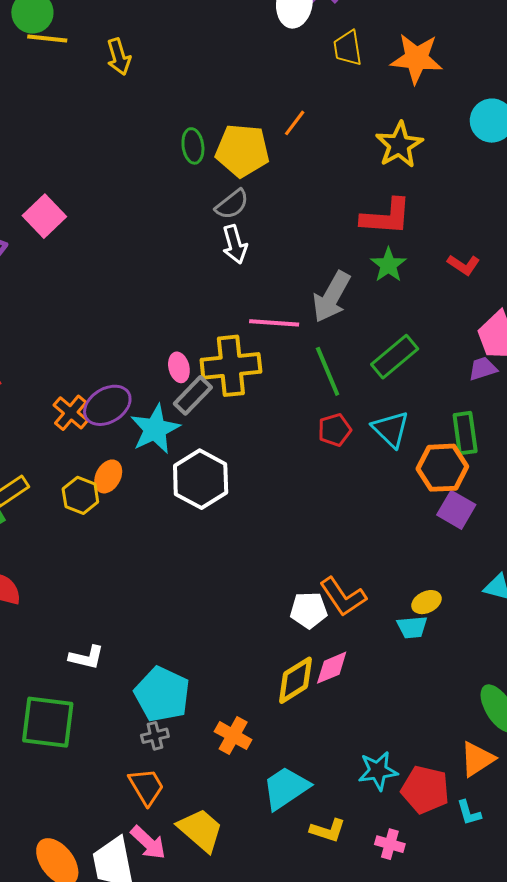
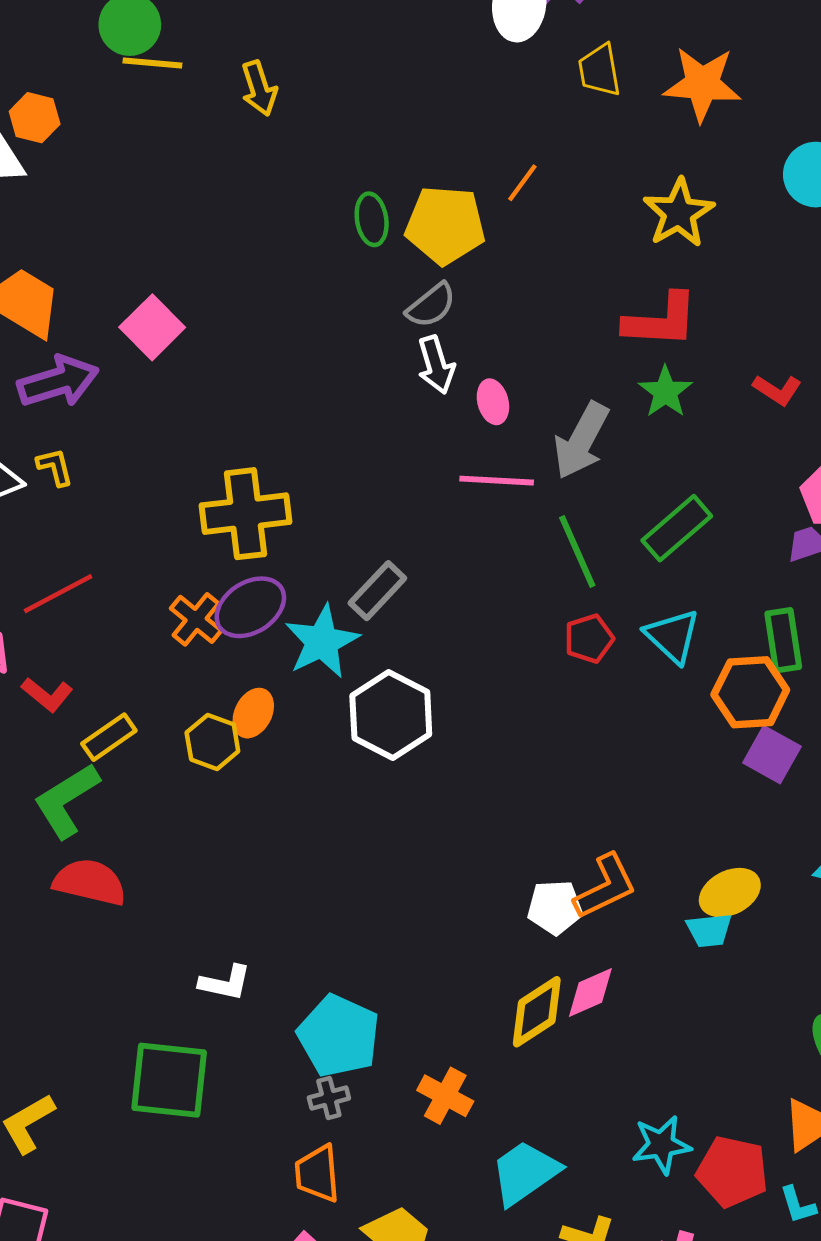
yellow cross: (231, 366) -> (246, 514), moved
pink ellipse: (179, 367) -> (493, 402), moved
orange L-shape: (343, 597) -> (605, 887), turned -81
yellow ellipse: (426, 602) -> (730, 893), size x1.4
orange trapezoid: (146, 787) -> (317, 1174), turned -153

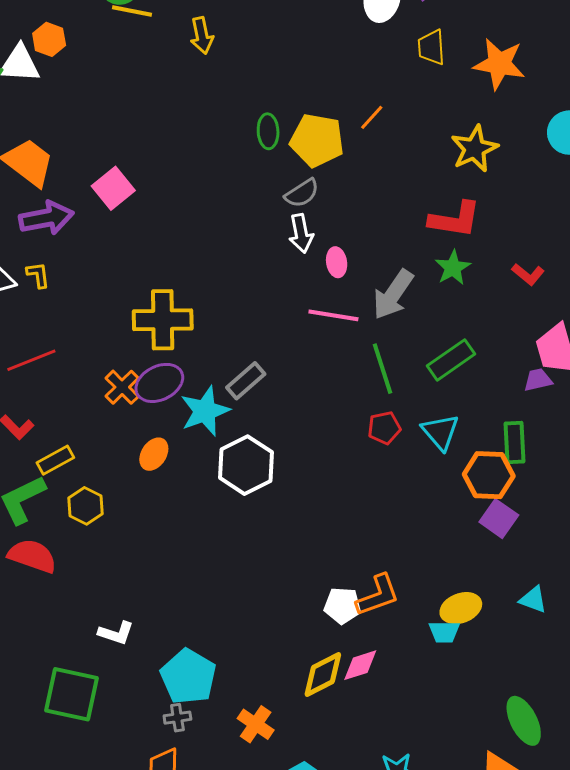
yellow hexagon: (212, 742) -> (86, 506), moved

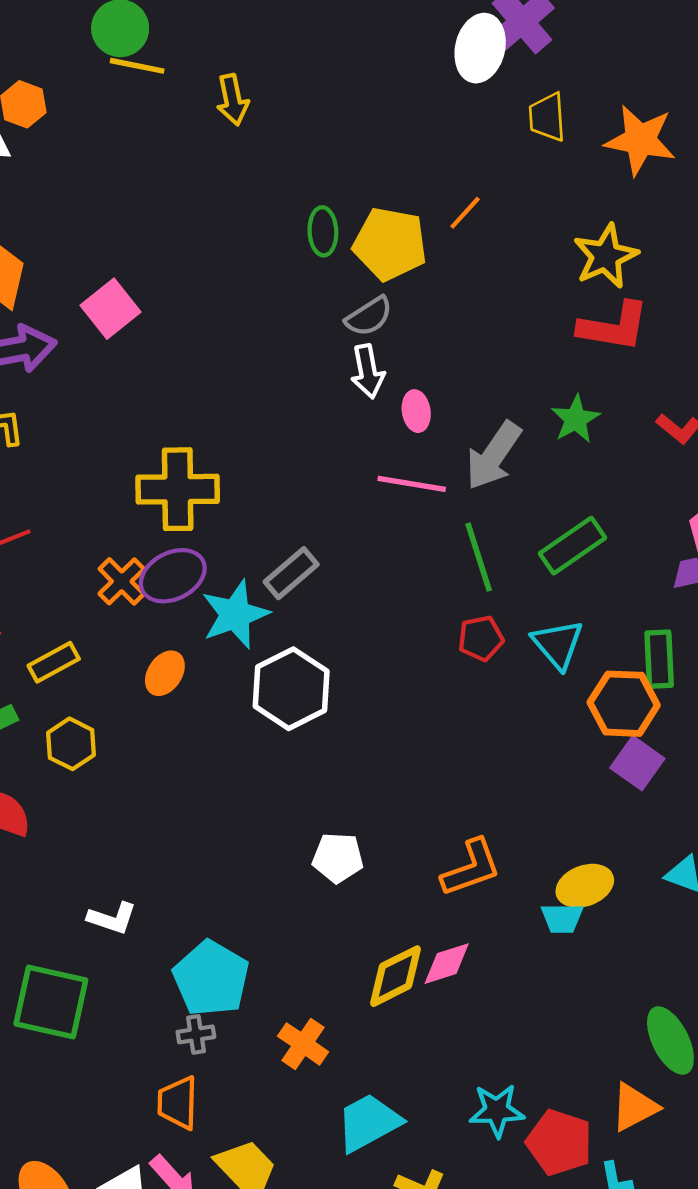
red L-shape: (455, 219) -> (614, 326), moved
yellow rectangle: (55, 460) -> (54, 662), moved
white pentagon: (342, 606) -> (338, 858), moved

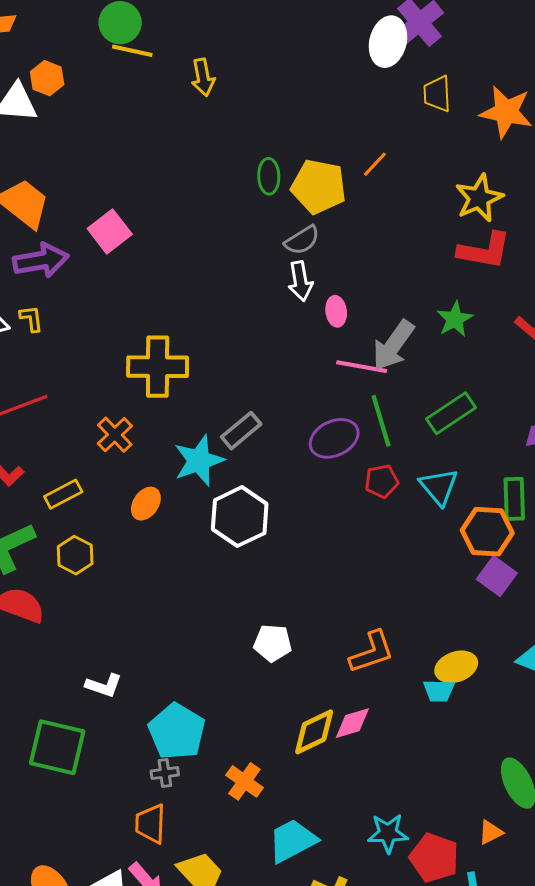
pink line: (412, 484) -> (362, 367), moved
purple ellipse: (173, 576) -> (334, 438), moved
orange triangle: (634, 1107) -> (491, 832), size x0.7

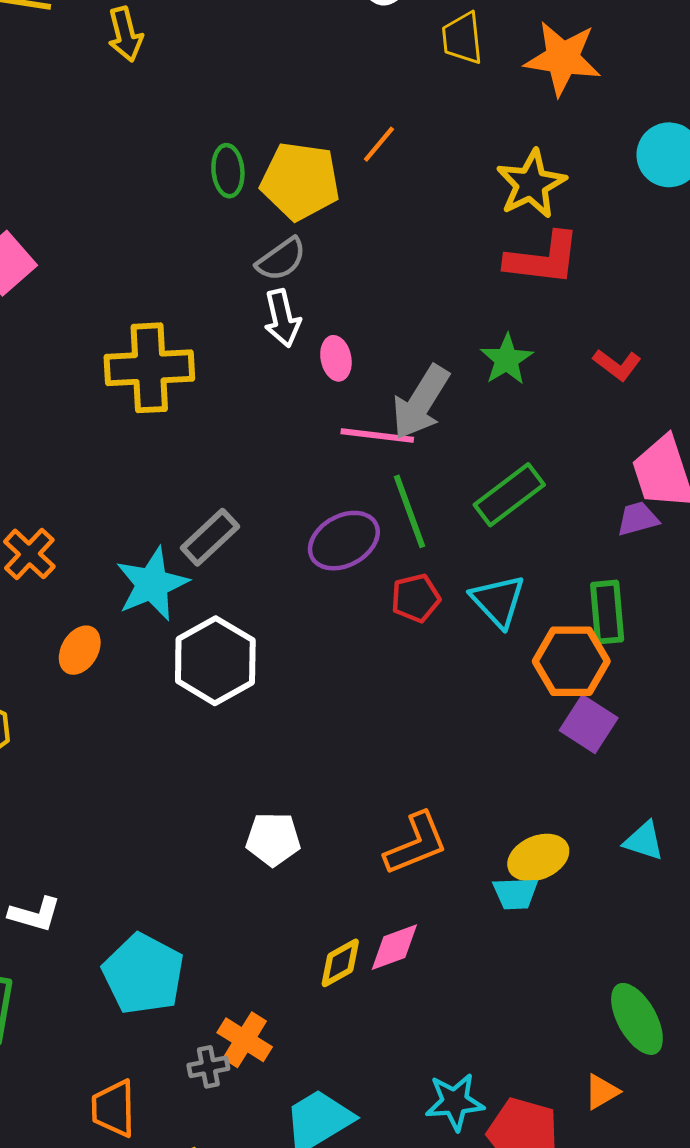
yellow cross: (158, 367) -> (149, 368), moved
yellow diamond: (314, 732) -> (340, 963), size x0.7
gray cross: (165, 773) -> (208, 1067), moved

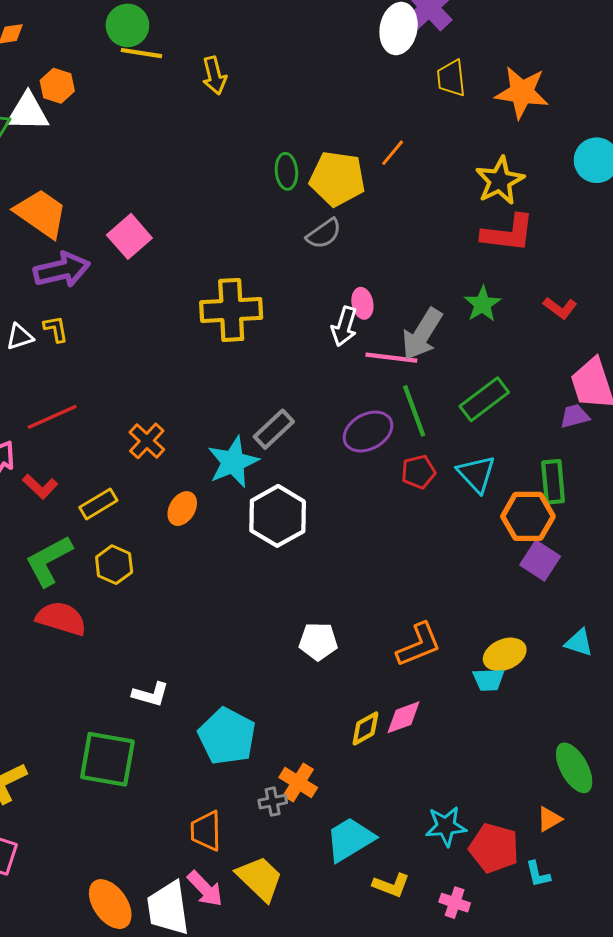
white arrow: (282, 318) -> (344, 326), moved, turned 30

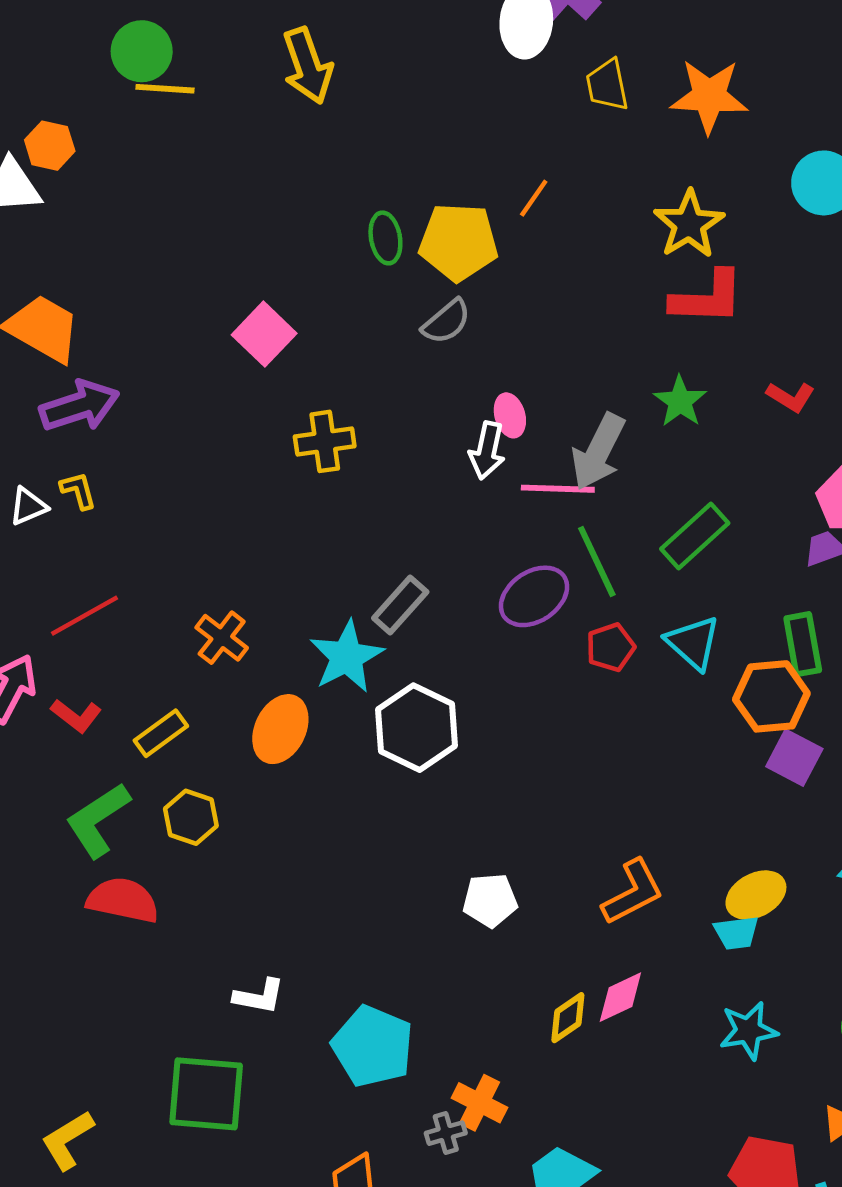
yellow arrow: (214, 75) -> (308, 66), moved, size x1.4
pink square: (129, 236) -> (264, 334), moved
yellow cross: (231, 310) -> (325, 441), size x0.7
orange ellipse: (182, 509) -> (280, 729), size x1.4
cyan star: (446, 826) -> (748, 1031), moved

